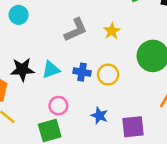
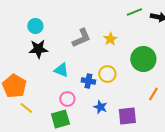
black star: (22, 70) -> (38, 49), moved
cyan triangle: (51, 70) -> (61, 70), turned 42
blue cross: (82, 72) -> (88, 81), moved

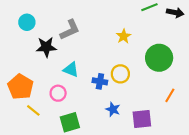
cyan circle: (35, 26) -> (27, 22), moved
gray L-shape: (81, 38) -> (70, 30), moved
pink circle: (67, 99) -> (58, 93), moved

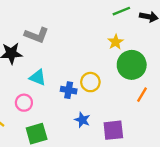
gray L-shape: (70, 30) -> (37, 35), turned 45
yellow star: (124, 36) -> (116, 42), moved
orange line: (170, 95) -> (142, 95), moved

